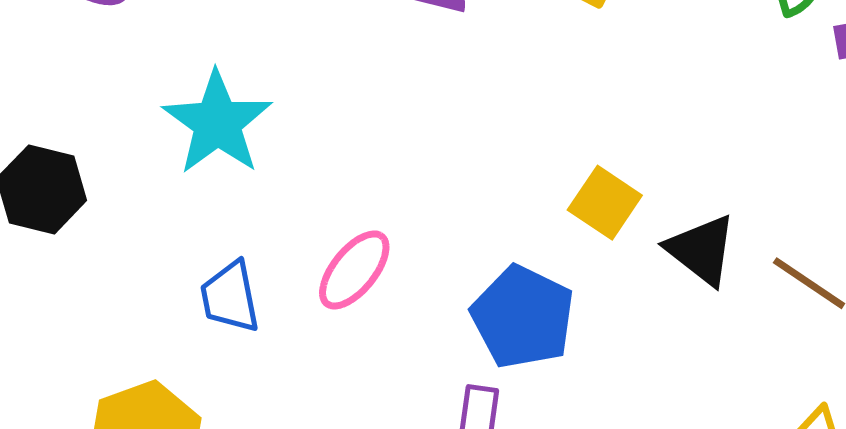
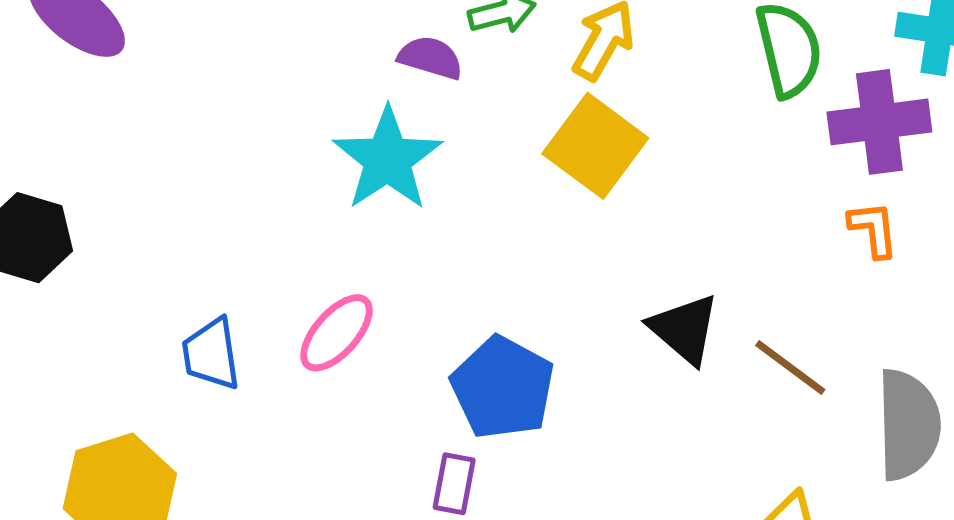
cyan star: (217, 123) -> (388, 159), moved
yellow square: (605, 203) -> (595, 146), moved, size x1.4

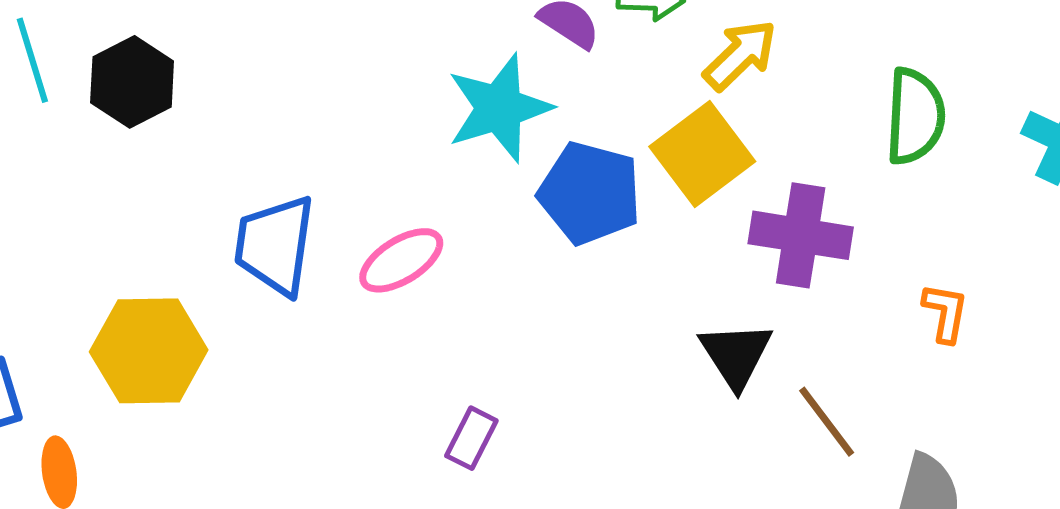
purple cross: (879, 122) -> (801, 235), moved
blue trapezoid: (211, 354) -> (275, 245), size x1.4
blue pentagon: (503, 388) -> (590, 193), moved, turned -30

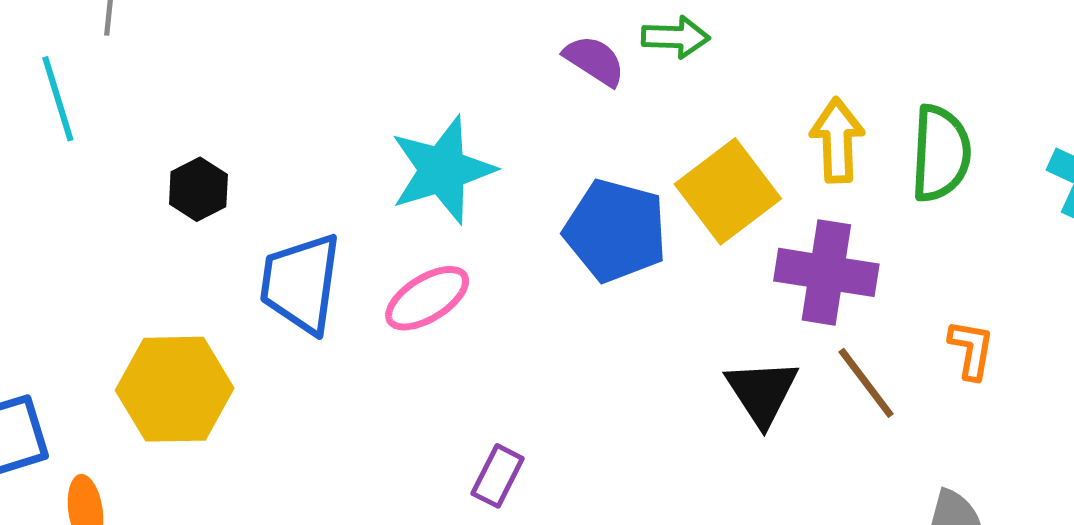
yellow arrow: (740, 55) -> (837, 140), moved, turned -48
black hexagon: (132, 82) -> (198, 189), moved, size x0.7
cyan star: (499, 108) -> (442, 170), moved
brown line: (827, 422) -> (866, 383), moved

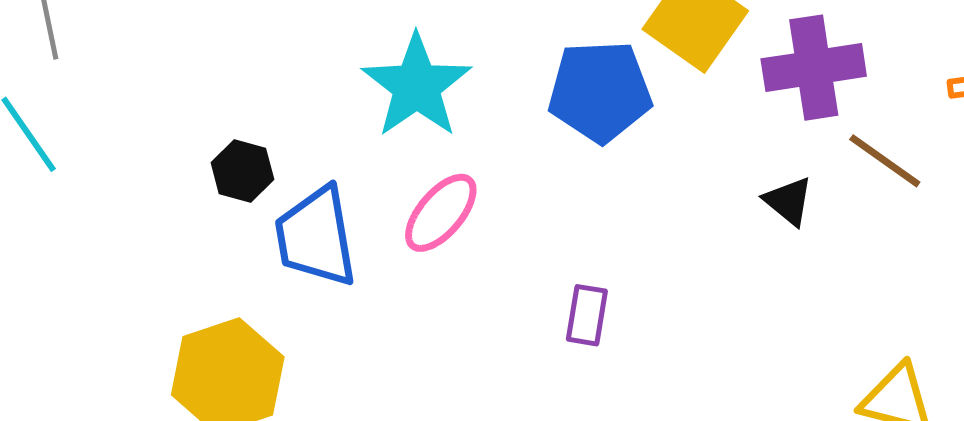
black hexagon: (198, 189) -> (242, 171), moved
black triangle: (762, 392) -> (788, 201), size x0.7
purple rectangle: (498, 476) -> (587, 315), moved

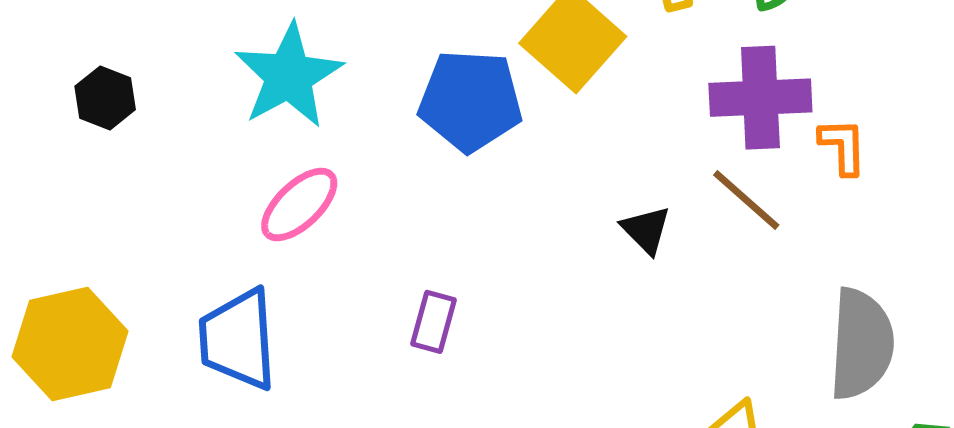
purple cross: (814, 68) -> (760, 98), moved
black hexagon: (242, 171) -> (105, 98), moved
blue trapezoid: (316, 237) -> (238, 339), moved

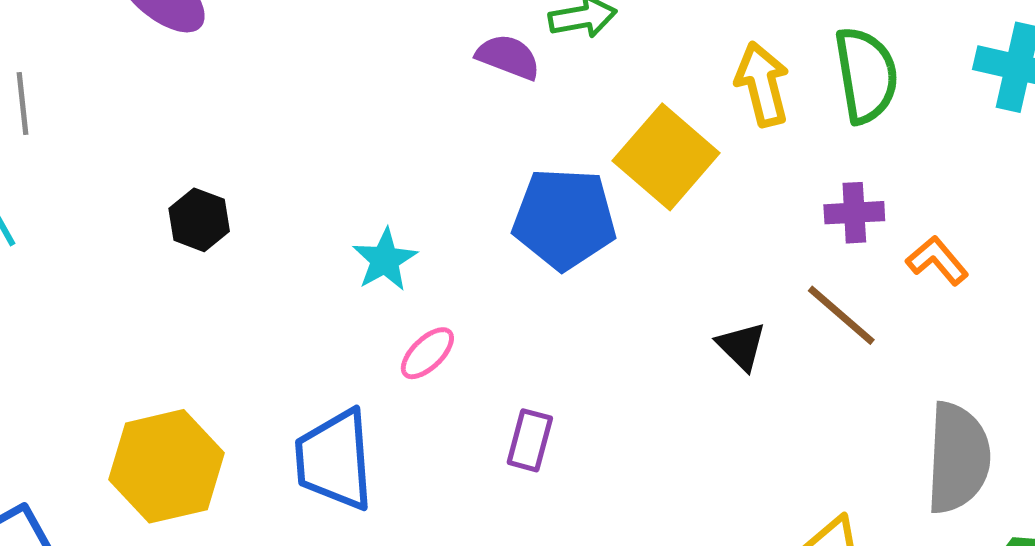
cyan star: (289, 76) -> (385, 260), moved, size x0.6
purple cross: (760, 98) -> (854, 213), size x0.6
orange L-shape: (843, 146) -> (937, 261), turned -38
pink ellipse: (299, 205) -> (427, 353), moved, size x0.7

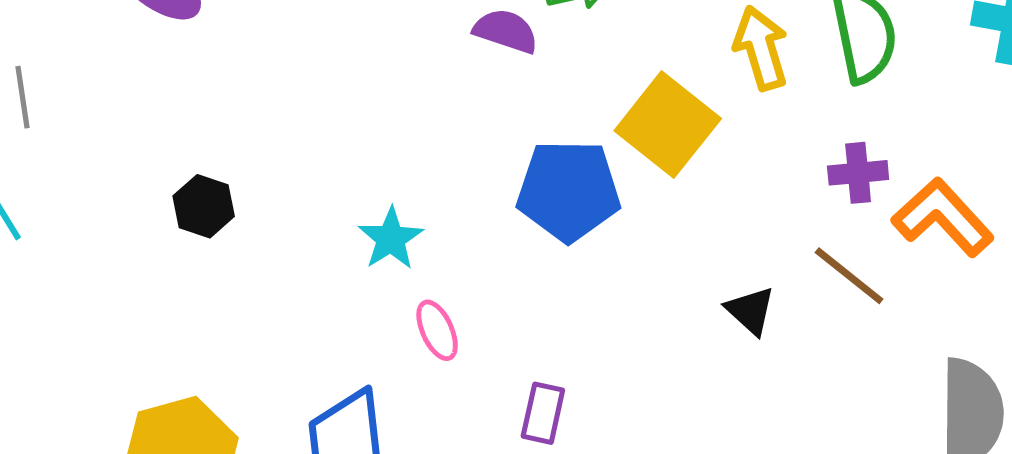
orange L-shape: (937, 261) -> (943, 217), size x1.6
pink ellipse: (427, 353) -> (437, 330), turned -68

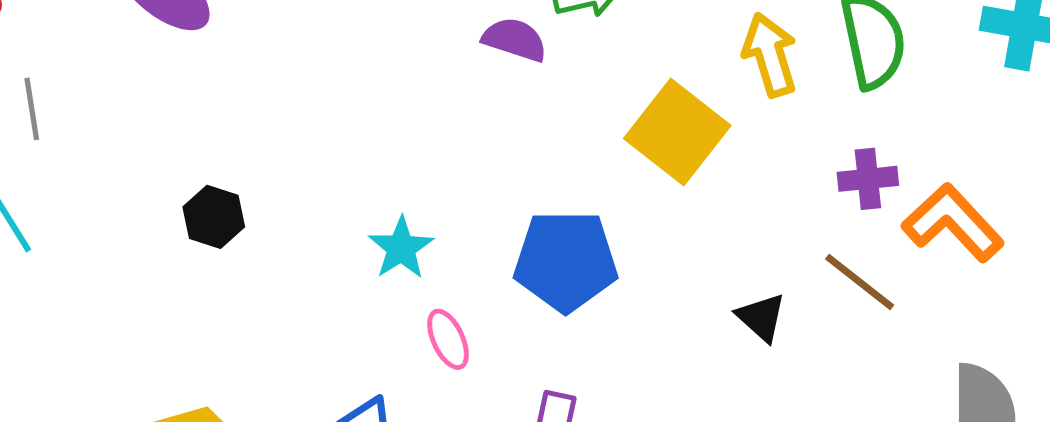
blue pentagon: (569, 191) -> (566, 261), moved

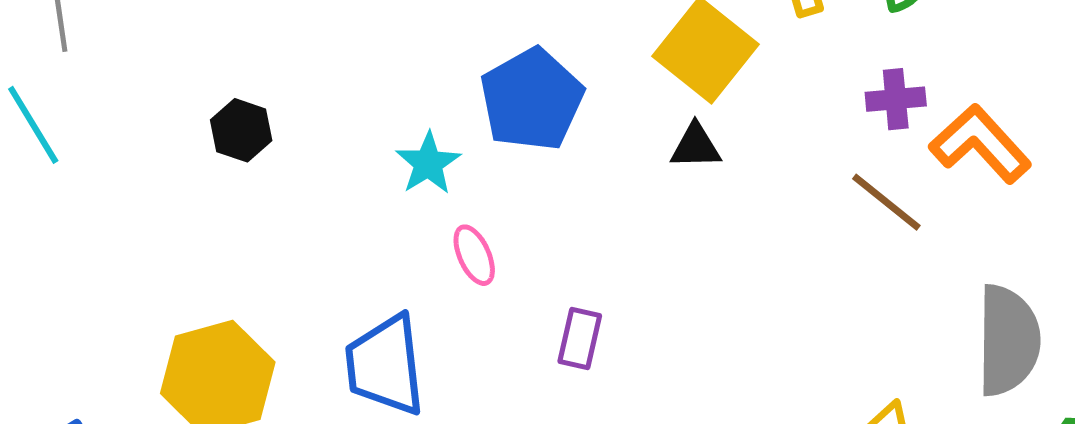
blue pentagon: (566, 261) -> (532, 99), moved, turned -30
black triangle: (761, 317) -> (696, 146), moved, turned -44

